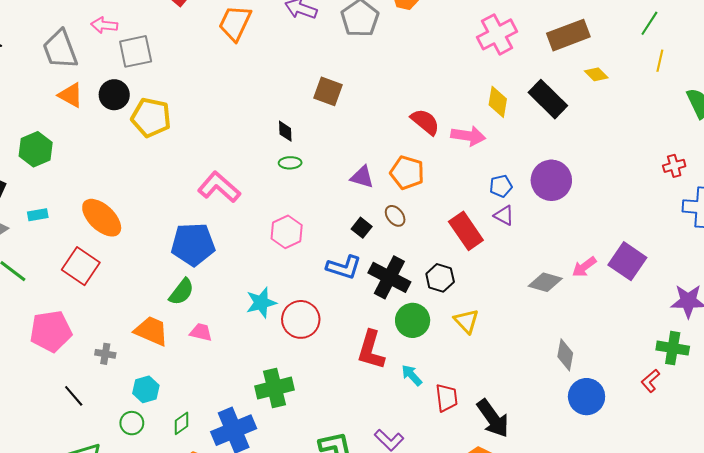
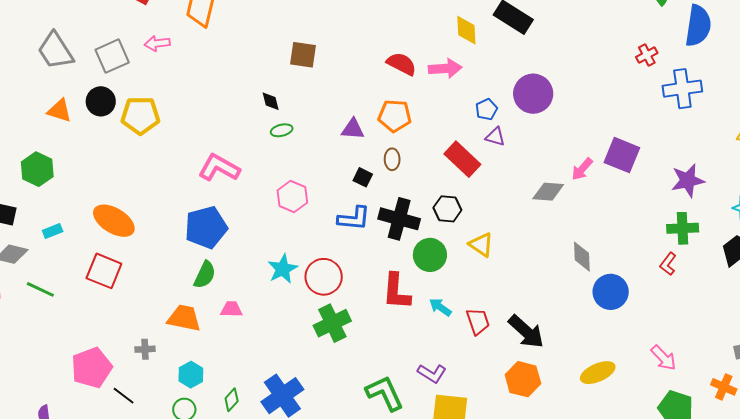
pink arrow: (104, 25) -> (157, 43), moved
gray trapezoid: (60, 49) -> (55, 51), moved
brown ellipse: (395, 216) -> (392, 159), turned 50
pink pentagon: (51, 331) -> (92, 368), moved
green cross: (275, 388) -> (332, 323), moved

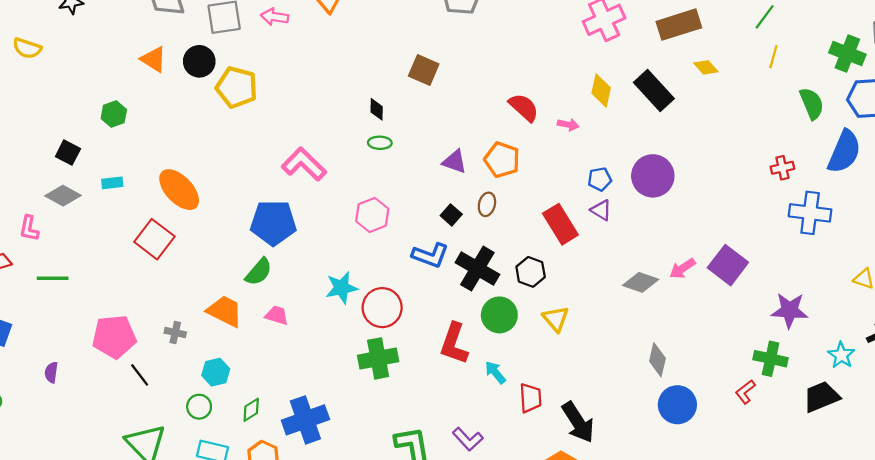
pink arrow: (445, 68) -> (568, 125), size x0.6
green hexagon: (37, 169) -> (114, 114), size x0.7
green line: (40, 289) -> (53, 278), moved, turned -40

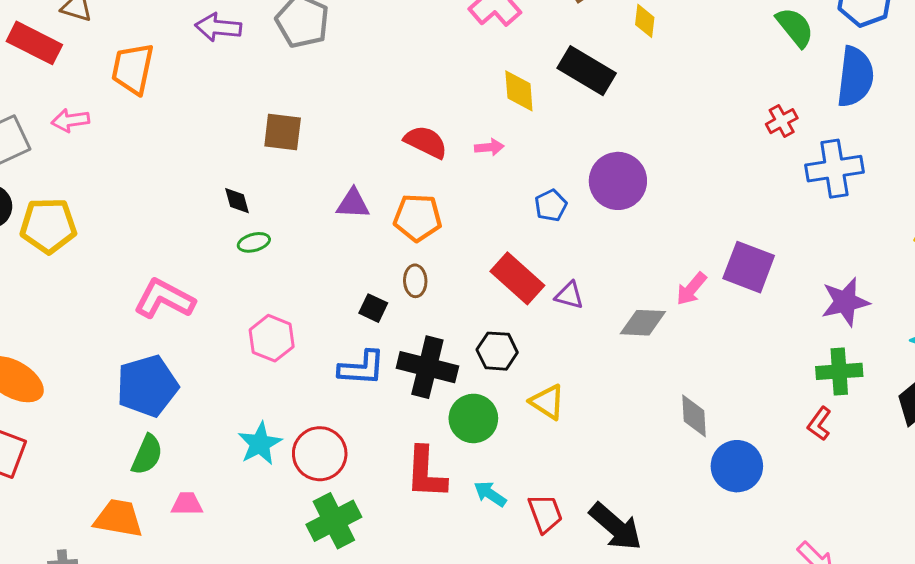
yellow diamond: (706, 67) -> (645, 21), turned 65
purple triangle: (455, 162) -> (353, 204), moved
purple triangle: (601, 210) -> (569, 295), moved

